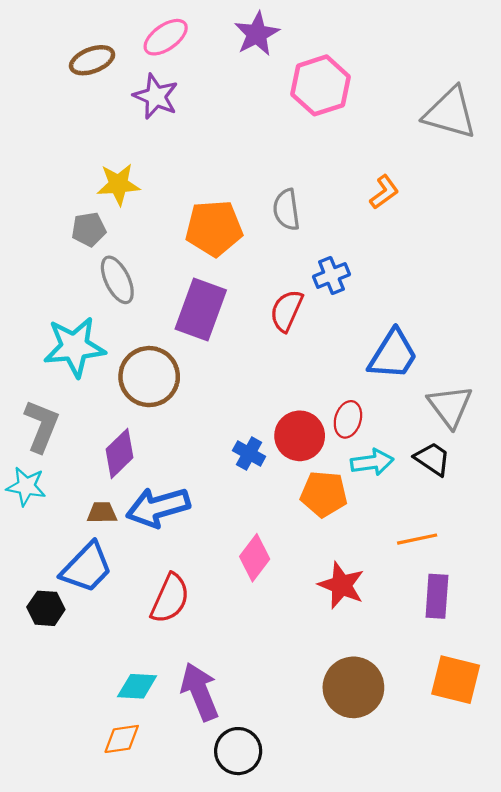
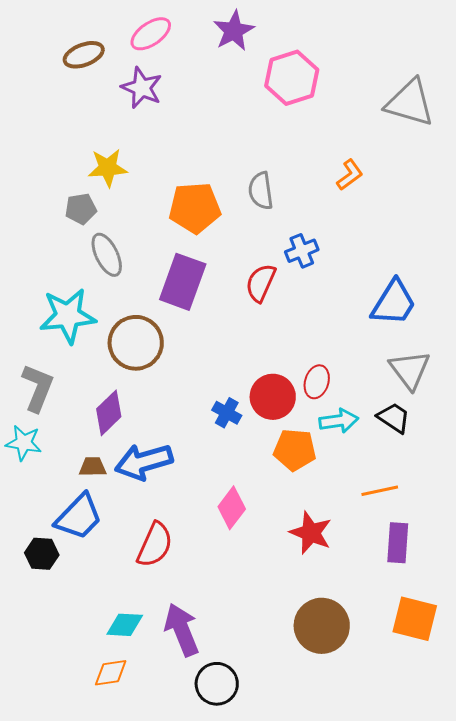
blue trapezoid: (393, 355) -> (394, 303), moved

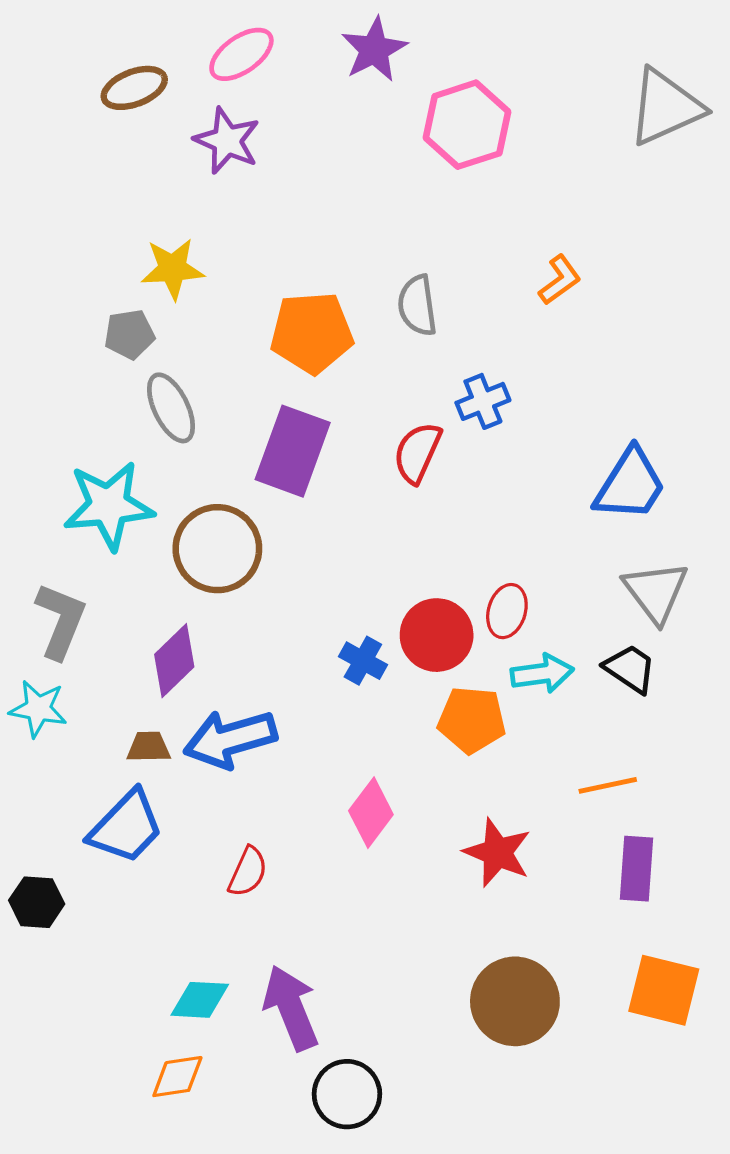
gray triangle: (410, 103) -> (665, 107), moved, turned -40
red semicircle: (155, 545) -> (248, 872), size x0.7
black hexagon: (42, 554) -> (37, 902), moved

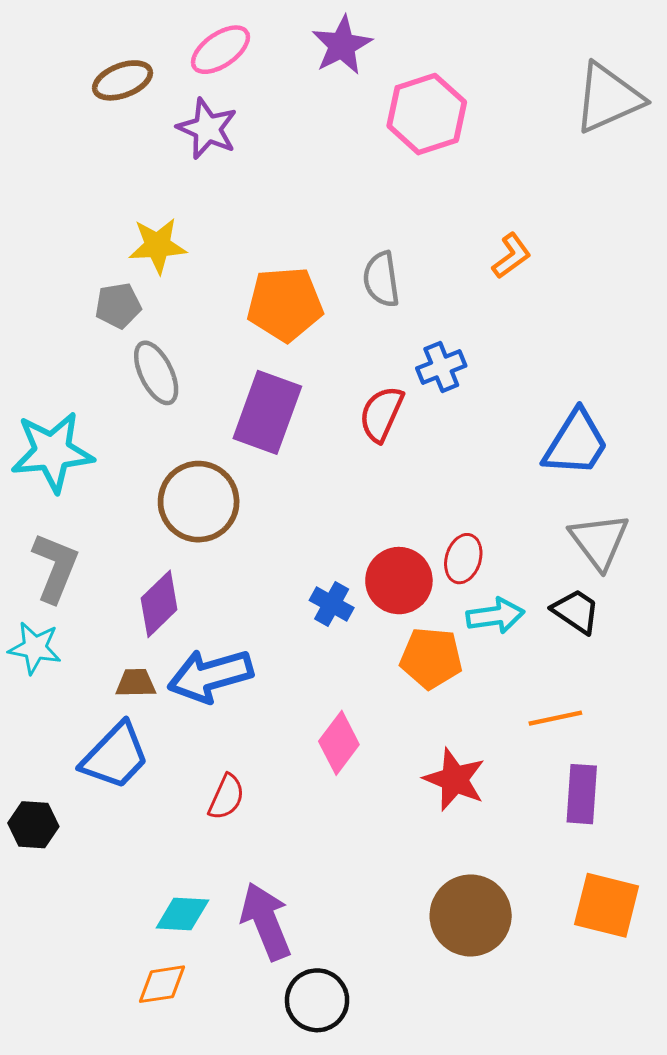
cyan star: (109, 505) -> (52, 452), moved

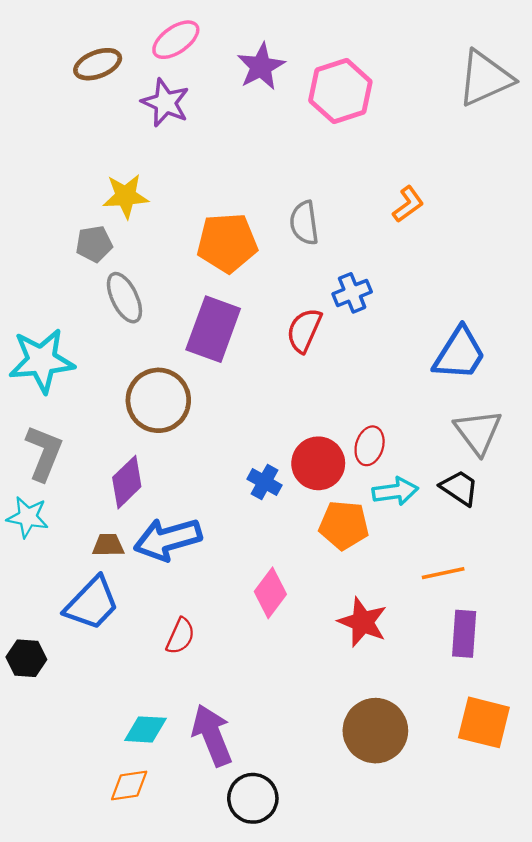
purple star: (342, 45) -> (261, 67), moved

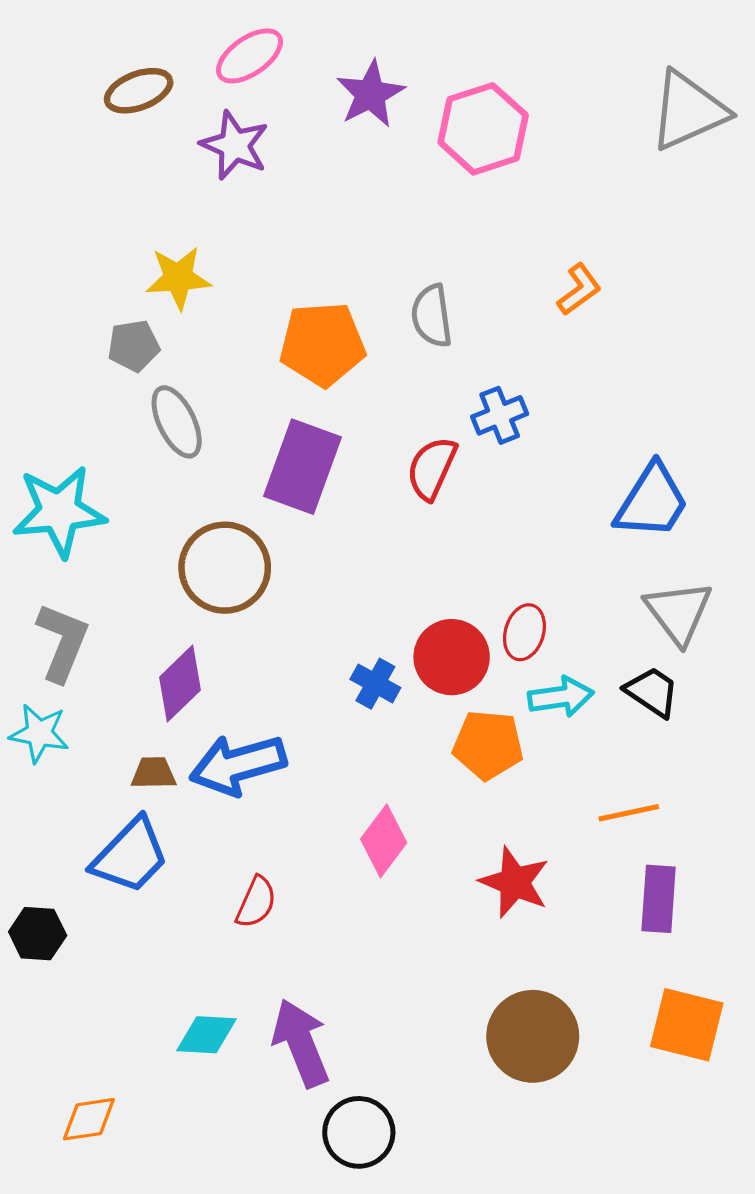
orange diamond: (129, 785) -> (89, 1119), moved

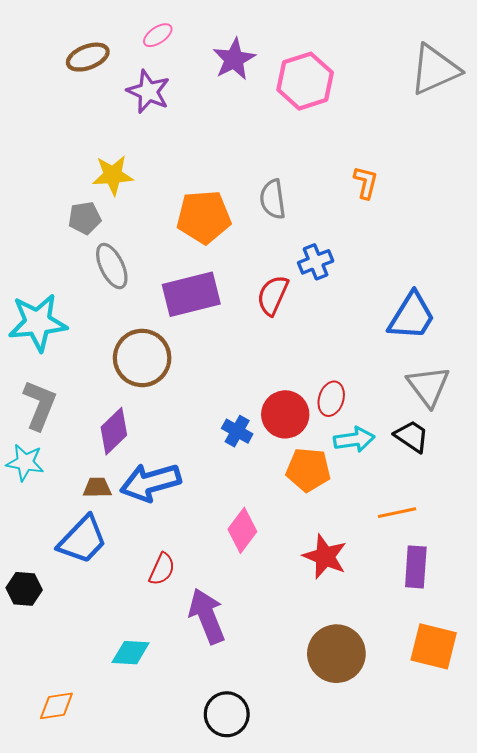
pink ellipse: (250, 56) -> (158, 35), size x0.7
orange L-shape: (579, 289) -> (366, 182), turned -40
purple rectangle: (303, 467) -> (191, 294), turned 56
purple arrow: (301, 1043) -> (207, 616), moved

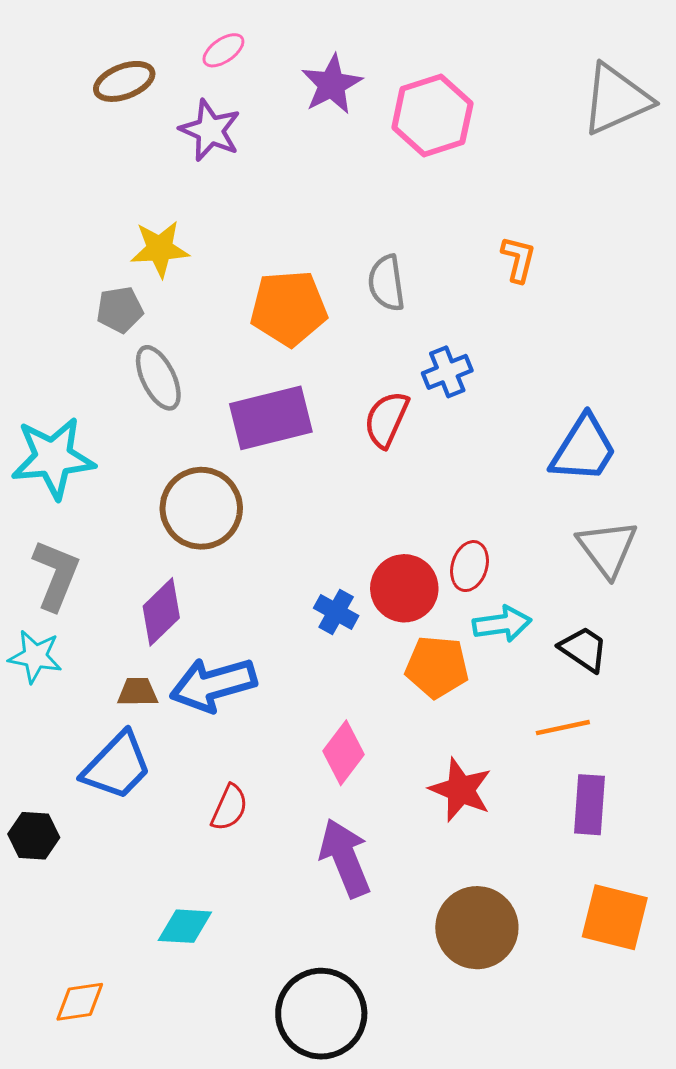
black trapezoid: (412, 436) -> (584, 649), moved
purple arrow: (207, 616) -> (345, 858), moved
black circle: (227, 714) -> (321, 1014), size x1.4

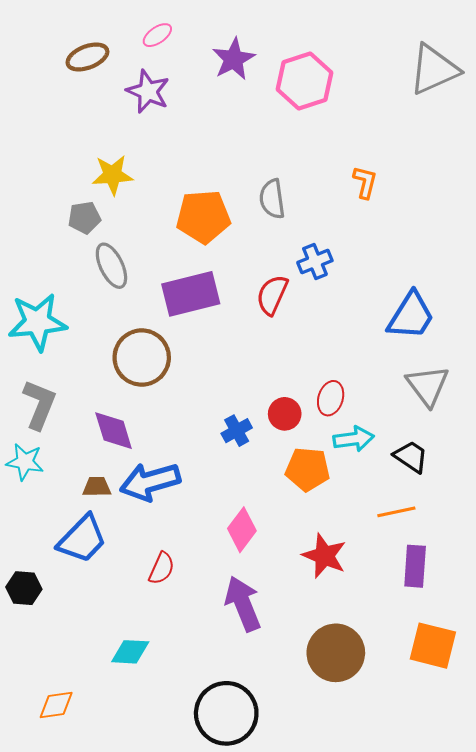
red circle: (404, 588) -> (285, 414), size x0.7
purple diamond: (161, 612) -> (114, 431), turned -63
blue cross: (336, 612) -> (237, 431), turned 32

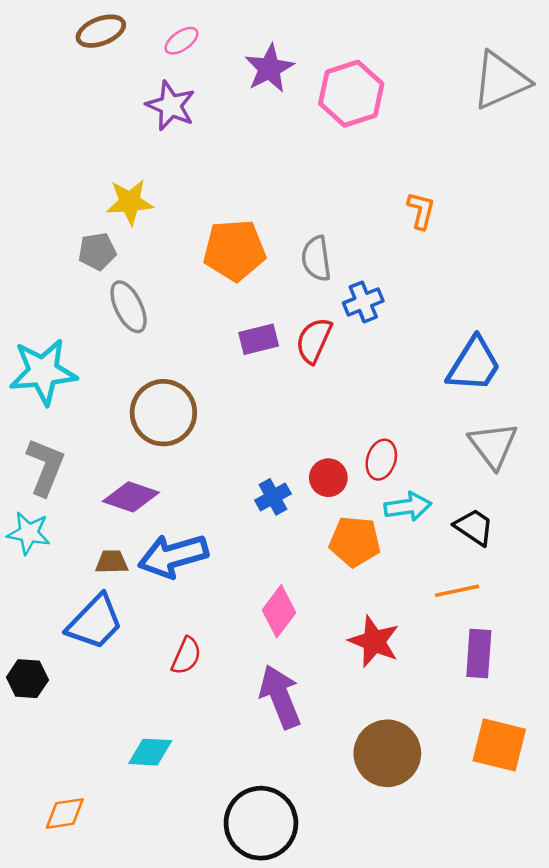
brown ellipse: (87, 57) -> (101, 31), moved
gray semicircle: (272, 199) -> (316, 259), moved
purple rectangle: (191, 294) -> (259, 339), moved, size x0.6
purple diamond: (114, 431) -> (131, 497), turned -54

